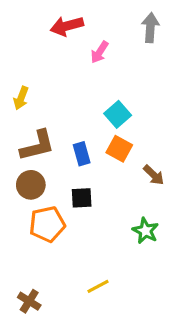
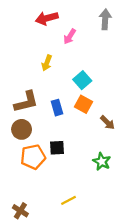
yellow arrow: (21, 98) -> (47, 63), moved
black square: (82, 198) -> (57, 148), moved

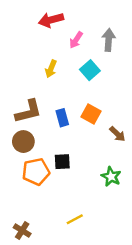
gray arrow: (105, 19) -> (109, 40), moved
cyan square: (82, 80) -> (90, 70), moved

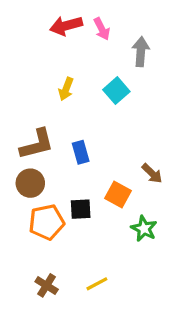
pink arrow: (76, 40) -> (102, 29), moved, turned -60
orange square: (91, 114) -> (118, 194), moved
brown cross: (22, 231) -> (47, 285), moved

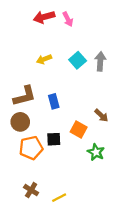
gray arrow: (141, 52) -> (100, 61), moved
yellow arrow: (66, 89) -> (44, 59), turned 48
yellow line: (97, 284) -> (59, 198), moved

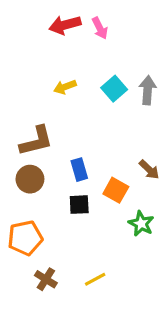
blue rectangle: (54, 101) -> (79, 170), moved
orange pentagon: (31, 148) -> (25, 238), moved
yellow line: (59, 198) -> (95, 279), moved

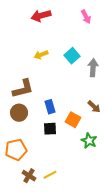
pink arrow: (100, 28) -> (86, 17), moved
gray arrow: (148, 90) -> (93, 68), moved
yellow line: (95, 279) -> (50, 175), moved

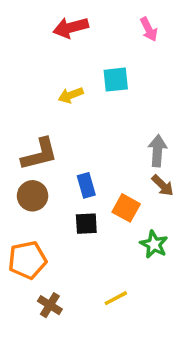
cyan square: (72, 56) -> (116, 80), moved, turned 35
gray arrow: (93, 68) -> (157, 151), moved
yellow line: (50, 175) -> (116, 298), moved

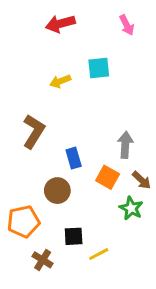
gray arrow: (157, 151) -> (125, 145), moved
brown L-shape: (39, 154) -> (34, 131), turned -44
brown arrow: (163, 185) -> (142, 180), moved
brown circle: (33, 196) -> (57, 191), moved
black square: (86, 224) -> (74, 236), moved

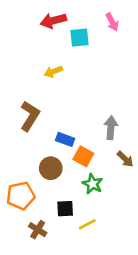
cyan square: (99, 68) -> (79, 38), moved
blue rectangle: (74, 158) -> (65, 139), turned -54
orange square: (108, 177) -> (83, 156), moved
green star: (131, 208) -> (93, 184), moved

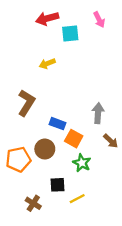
orange pentagon: (21, 196) -> (18, 159), moved

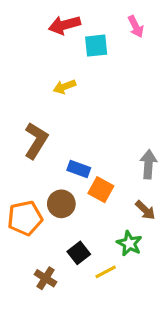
gray arrow: (98, 113) -> (148, 164), moved
brown arrow: (111, 141) -> (145, 210), moved
green star: (82, 163) -> (129, 243), moved
black square: (58, 185) -> (79, 253), turned -35

